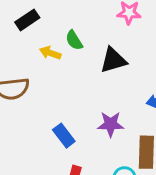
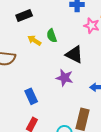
black triangle: (113, 60) -> (74, 54), turned 30
purple star: (111, 124) -> (65, 78), moved

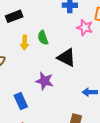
yellow arrow: (34, 40) -> (25, 42), turned -120
purple star: (65, 78) -> (45, 81), moved

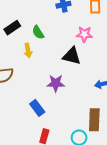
pink star: (85, 28) -> (84, 34), moved
green semicircle: (43, 38) -> (38, 32), moved

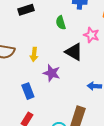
green semicircle: (38, 32) -> (61, 23), moved
yellow arrow: (28, 51) -> (34, 54), moved

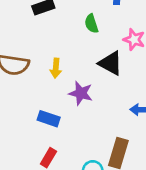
blue rectangle: (28, 91) -> (49, 119), turned -49

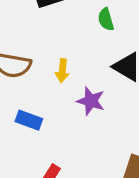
blue rectangle: (49, 119) -> (29, 120), moved

